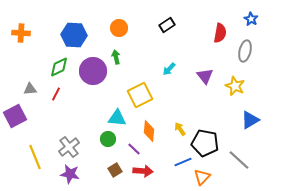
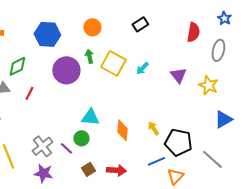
green diamond: (59, 67) -> (17, 66), moved
yellow square: (140, 95) -> (113, 63), moved, turned -35
purple line: (134, 149) -> (66, 148), moved

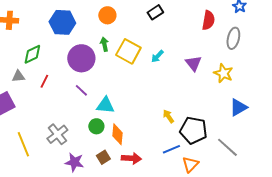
orange diamond: (122, 130) -> (117, 134), moved
purple line: (66, 148) -> (81, 90), moved
purple star: (43, 173) -> (74, 162), moved

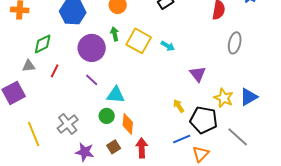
gray ellipse: (233, 38) -> (235, 43), moved
cyan arrow: (157, 56) -> (168, 46), turned -104
purple triangle: (193, 63) -> (198, 74), moved
yellow star: (223, 73) -> (224, 98), moved
red arrow: (131, 158) -> (142, 148), turned -96

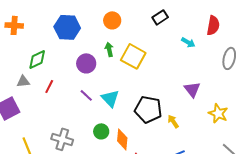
cyan arrow: (168, 46) -> (188, 42), moved
purple circle: (92, 48) -> (86, 63), size x0.7
cyan triangle: (116, 95) -> (110, 98), moved, turned 42
black pentagon: (204, 120) -> (148, 109), moved
gray cross: (68, 124) -> (62, 139), turned -35

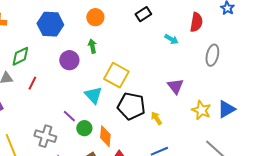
yellow square: (133, 56) -> (116, 75), moved
purple line: (86, 95) -> (69, 116), moved

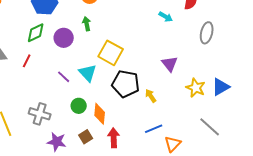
green diamond: (20, 56) -> (36, 33), moved
purple line: (69, 116) -> (64, 77), moved

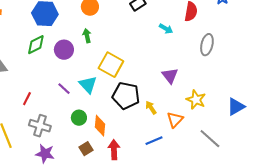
red line: (27, 61) -> (27, 99), moved
blue triangle: (221, 87) -> (236, 107), moved
purple star: (57, 142) -> (45, 154), moved
orange triangle: (173, 144) -> (175, 120), moved

